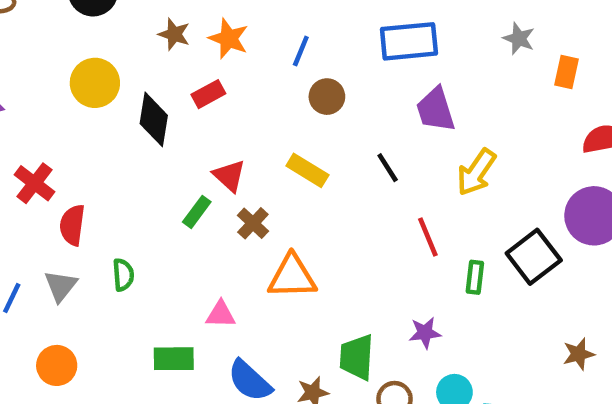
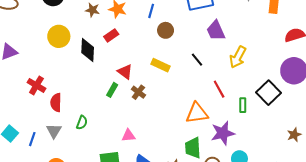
green semicircle: (123, 275) -> (82, 123), turned 32
orange triangle: (292, 277) -> (197, 113), moved
purple star: (425, 333) -> (223, 133), size x1.6

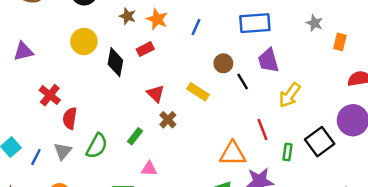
brown circle: (166, 30) -> (223, 63), moved
black line: (197, 60) -> (243, 81), moved
green rectangle: (112, 90) -> (135, 136), moved
green semicircle: (82, 123) -> (97, 146), size x1.5

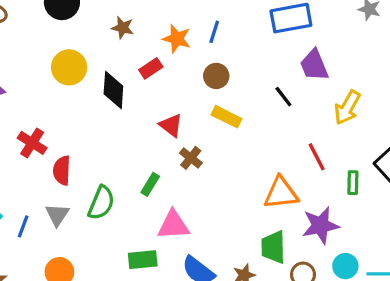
orange star: (157, 19) -> (177, 39), moved
brown circle: (223, 63) -> (216, 76), moved
pink triangle: (149, 169) -> (173, 225), size x1.5

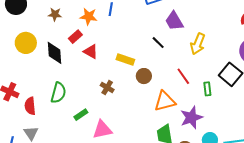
brown circle: (216, 76) -> (144, 76), moved
red triangle: (171, 125) -> (91, 52), moved
green rectangle: (150, 184) -> (81, 115), moved, turned 32
green semicircle: (101, 203) -> (58, 93), moved

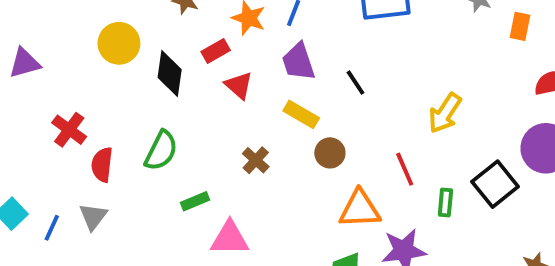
purple trapezoid: (174, 21) -> (298, 62), moved
black line: (158, 43) -> (355, 83), moved

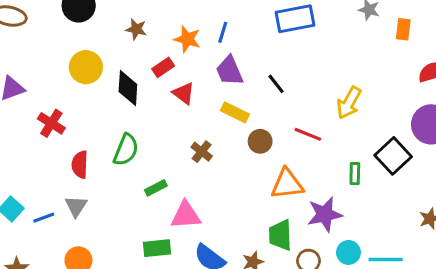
red cross: (69, 130) -> (51, 123), moved
red line: (405, 169) -> (308, 134), moved, turned -40
blue line: (52, 228) -> (44, 218), turned 50

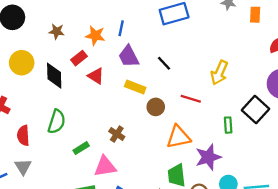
brown cross: (202, 152) -> (117, 134), moved

